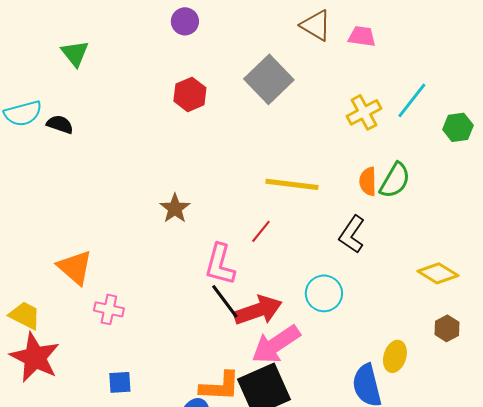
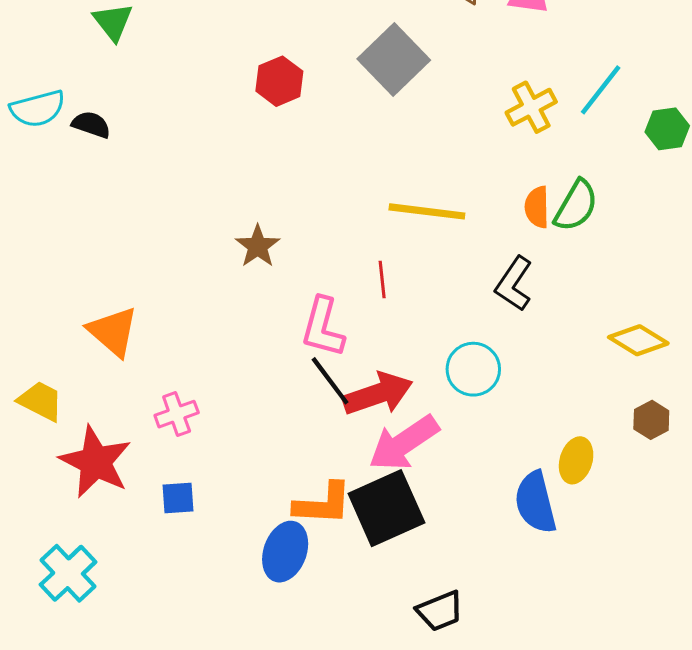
red line: (261, 231) -> (382, 279), turned -45
pink cross: (109, 309) -> (177, 414), moved, turned -32
red star: (35, 357) -> (96, 462), moved

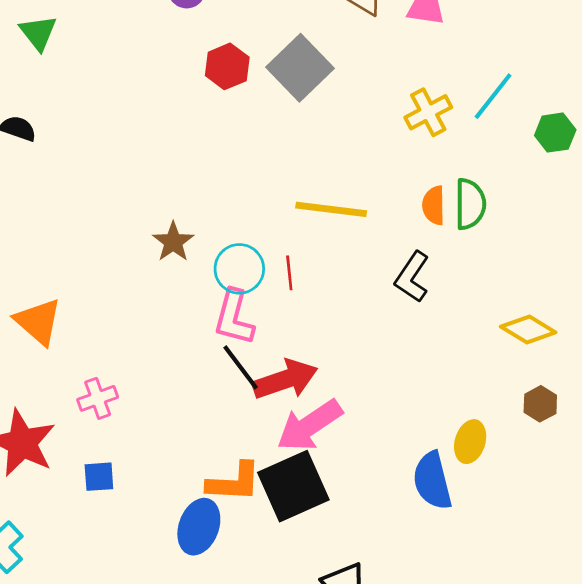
red hexagon: (279, 81) -> (227, 66), moved
green semicircle: (576, 206) -> (470, 204), turned -30
cyan circle: (473, 369) -> (239, 269), moved

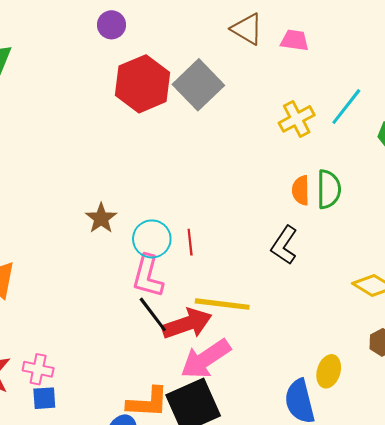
red hexagon: (227, 66) -> (143, 84), size x1.6
yellow line: (331, 209) -> (222, 304), moved
pink cross: (98, 398) -> (38, 369), moved, turned 32

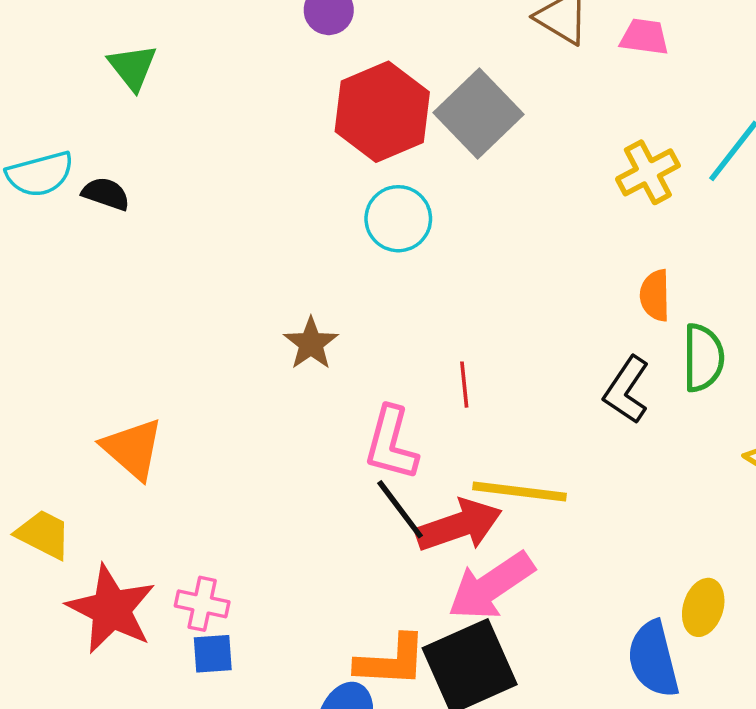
green semicircle: (329, 189) -> (703, 358), moved
cyan circle: (152, 239) -> (398, 219), moved

